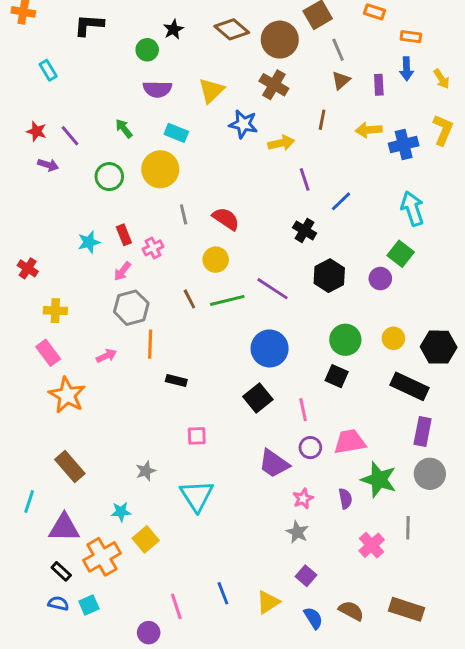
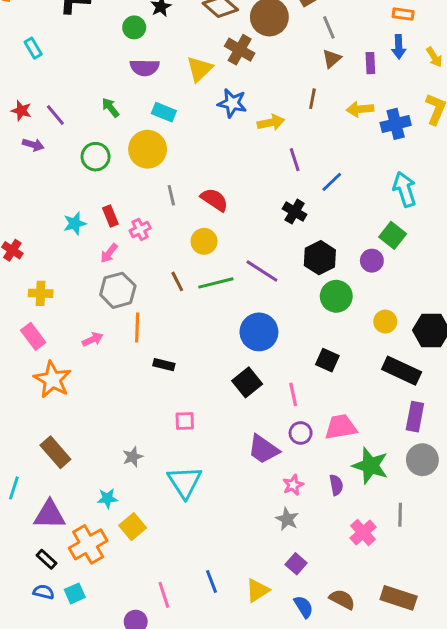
brown cross: (274, 85) -> (240, 50), moved
green circle: (345, 340) -> (336, 296), moved

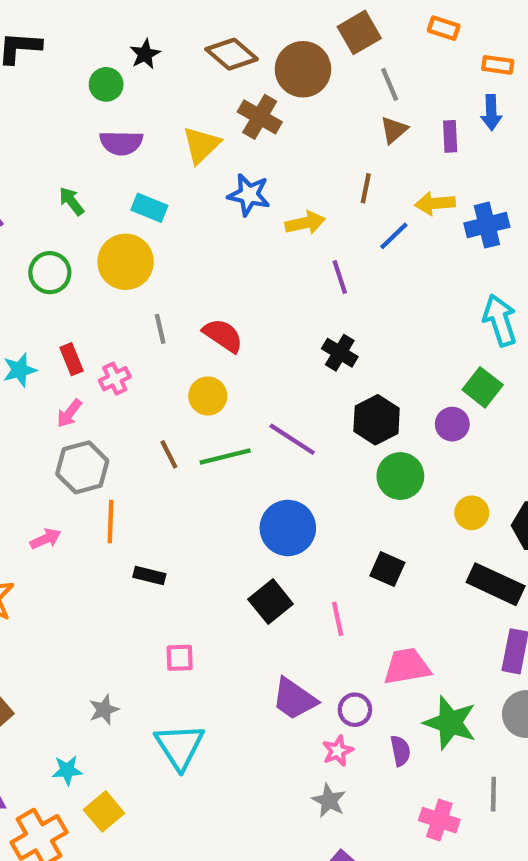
blue line: (332, 182) -> (394, 236), moved
purple circle: (301, 433) -> (355, 710), moved
pink cross: (363, 532) -> (439, 820), turned -30

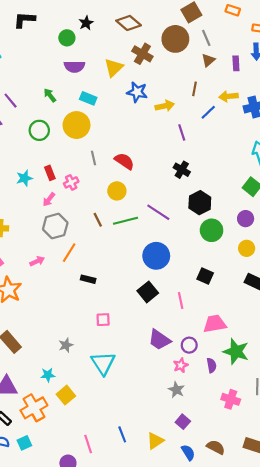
brown circle: (303, 69) -> (175, 39), moved
purple circle: (452, 424) -> (246, 219), moved
orange line: (110, 521) -> (69, 253), turned 30

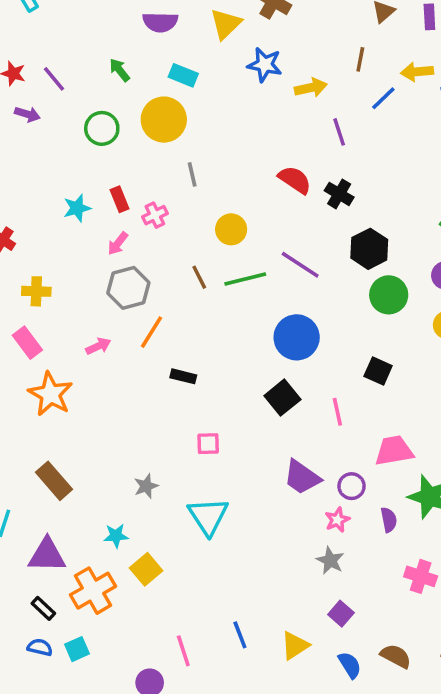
red semicircle: (124, 161) -> (295, 180), moved

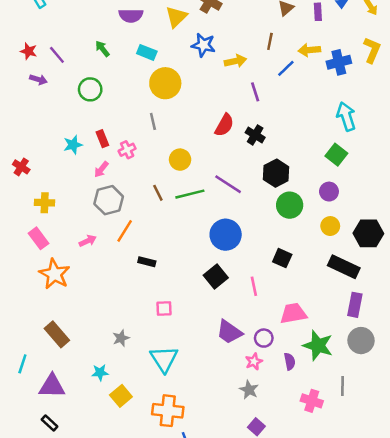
yellow circle: (164, 120) -> (165, 83), moved
red semicircle: (295, 180) -> (224, 125), turned 85
orange cross: (93, 591) -> (168, 411), moved, turned 36

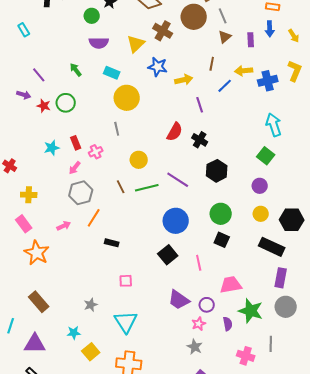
red star: (29, 51) -> (44, 106), moved
green circle: (290, 205) -> (221, 214), moved

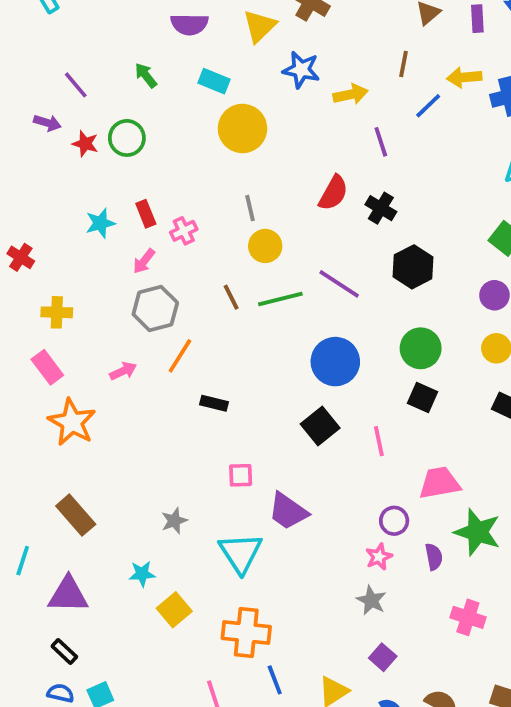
gray line: (117, 129) -> (250, 208), moved
purple trapezoid: (179, 300) -> (288, 511), moved

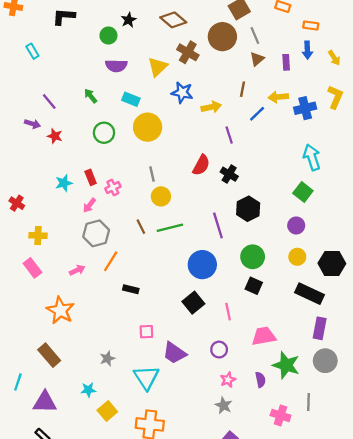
green circle: (127, 138) -> (104, 133), moved
purple line: (339, 284) -> (218, 225), moved, turned 40
orange star: (72, 422) -> (60, 310), moved
purple circle: (394, 521) -> (219, 350), moved

